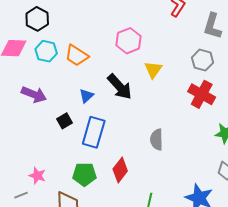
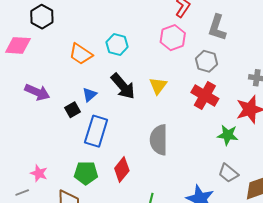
pink hexagon: (128, 41) -> (173, 38), moved
cyan hexagon: (46, 51) -> (117, 44), moved
yellow triangle: (153, 70) -> (158, 86), moved
black square: (64, 121) -> (73, 110), moved
gray semicircle: (157, 140) -> (159, 140), size x1.4

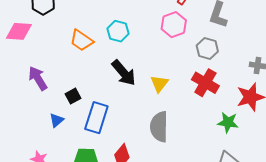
yellow triangle: (158, 86) -> (159, 84), moved
purple arrow: (37, 92) -> (38, 78), turned -145
blue triangle: (89, 95) -> (56, 120), moved

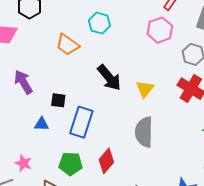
cyan hexagon: (118, 31) -> (99, 23), moved
black square: (73, 96) -> (58, 100), turned 35
blue triangle: (56, 120) -> (41, 124), turned 42

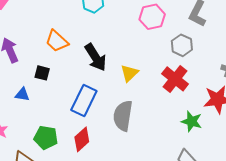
orange trapezoid: (67, 45) -> (57, 41), moved
blue rectangle: (81, 122) -> (84, 100), moved

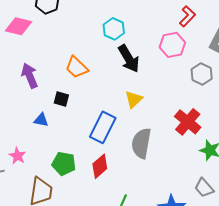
black arrow: (96, 57) -> (129, 59), moved
yellow triangle: (129, 73) -> (134, 99), moved
red cross: (175, 79) -> (188, 122), moved

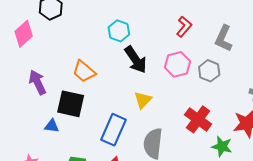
red L-shape: (187, 16) -> (184, 27), moved
pink diamond: (18, 26) -> (24, 34), turned -52
pink hexagon: (172, 45) -> (177, 64), moved
black square: (61, 99) -> (71, 104), size x1.8

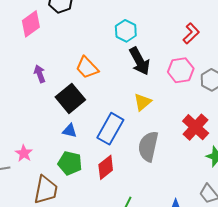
purple arrow: (38, 82) -> (40, 74), size x0.7
black square: (71, 104) -> (70, 98), turned 32
blue triangle: (52, 126) -> (70, 131), moved

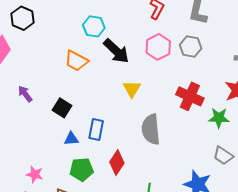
orange trapezoid: (87, 68) -> (76, 61), moved
black square: (70, 98) -> (62, 108), size x0.7
blue rectangle: (110, 129) -> (96, 129), moved, size x0.7

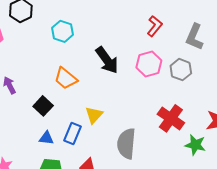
cyan hexagon: (94, 26) -> (63, 31), moved
orange trapezoid: (76, 61) -> (66, 78), moved
yellow triangle: (132, 89) -> (94, 115), moved

